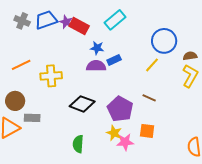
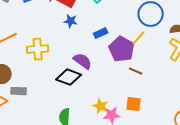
blue star: (97, 48) -> (71, 21), moved
purple semicircle: (96, 66) -> (83, 61), moved, turned 36
purple pentagon: (120, 109) -> (122, 49), moved

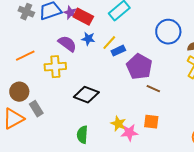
yellow line: (139, 38) -> (109, 43), moved
purple semicircle: (83, 61) -> (67, 44), moved
gray rectangle: (19, 91) -> (36, 109), turned 56

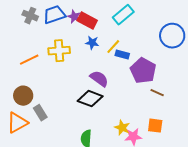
purple semicircle: (67, 44) -> (99, 79), moved
blue rectangle: (118, 51) -> (122, 55), turned 40
yellow cross: (55, 67) -> (59, 51), moved

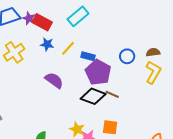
blue circle: (172, 36) -> (127, 56), moved, size x0.6
yellow cross: (59, 51) -> (14, 52), turned -30
blue rectangle: (122, 55) -> (88, 56), moved
black diamond: (90, 99) -> (93, 96), moved

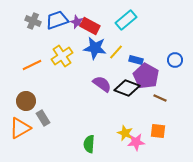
blue star: (47, 44) -> (95, 48), size x1.6
black diamond: (93, 96) -> (127, 88), moved

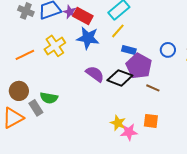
yellow line: (116, 52) -> (118, 31), moved
green semicircle: (89, 144) -> (49, 98), moved, turned -84

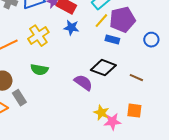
blue star: (88, 38) -> (71, 28), size x0.7
purple pentagon: (139, 66) -> (122, 20), moved, turned 30
purple semicircle: (95, 74) -> (83, 83), moved
green semicircle: (49, 98) -> (39, 70), moved

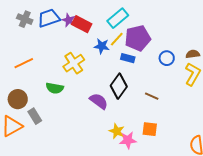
blue star: (71, 28) -> (102, 46), moved
yellow cross: (38, 36) -> (74, 63), moved
black diamond: (103, 68) -> (119, 86), turned -75

